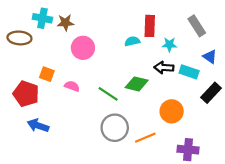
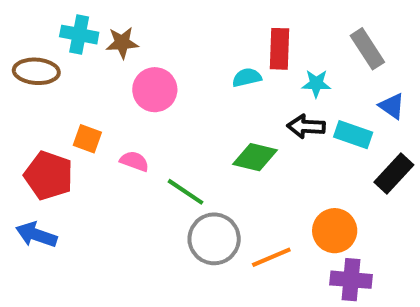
green line: (108, 94) -> (185, 192), moved
orange circle: (172, 111) -> (335, 231), moved
blue arrow: (38, 126) -> (36, 235), moved

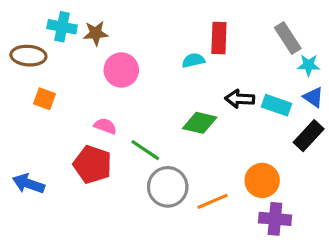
cyan star: (316, 84) -> (309, 65), moved
blue triangle: (392, 106) -> (313, 97), moved
orange square: (87, 139) -> (44, 99), moved
red pentagon: (49, 176) -> (92, 164), moved

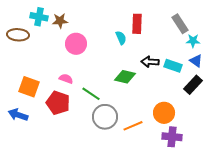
cyan semicircle: (193, 60) -> (121, 38), turned 80
orange square: (44, 99) -> (29, 87), moved, size x1.5

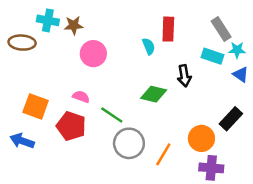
black arrow: (150, 62) -> (184, 76), turned -102
cyan rectangle: (173, 66) -> (213, 56), moved
black rectangle: (193, 85) -> (231, 119), moved
orange line: (133, 126) -> (163, 154), turned -36

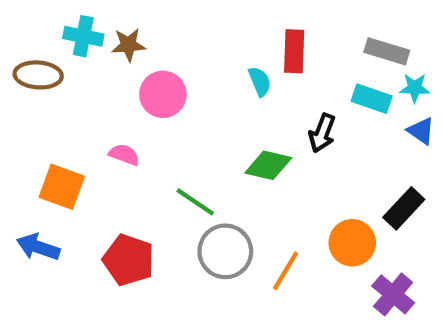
gray rectangle: (221, 29) -> (387, 51), turned -40
black arrow: (184, 76) -> (322, 133), turned 30
pink semicircle: (81, 97) -> (124, 155), moved
red pentagon: (71, 126) -> (128, 260), moved
purple cross: (211, 168) -> (393, 294), moved, turned 35

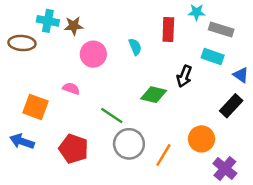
cyan semicircle: (260, 81) -> (135, 47), moved
cyan star: (415, 88) -> (197, 12), moved
black rectangle: (404, 208) -> (231, 106), moved

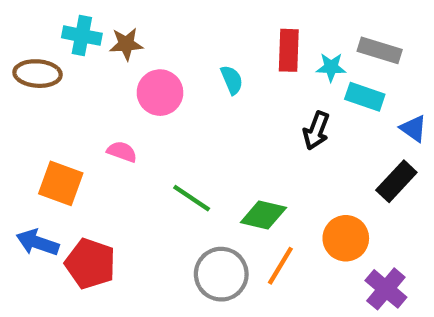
cyan star: (197, 12) -> (331, 67), moved
green diamond: (154, 95) -> (263, 215), moved
gray circle: (129, 144) -> (221, 274), moved
red pentagon: (74, 149) -> (90, 264), moved

